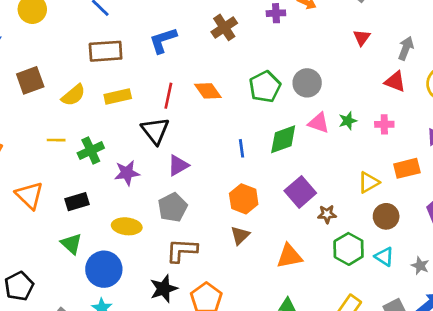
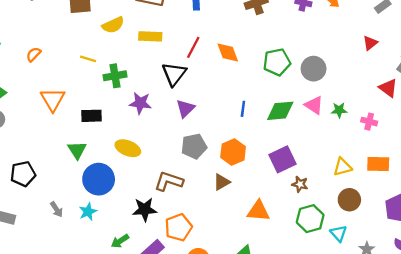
purple triangle: (178, 165) -> (185, 109), turned -30
gray pentagon: (173, 207) -> (194, 146), moved

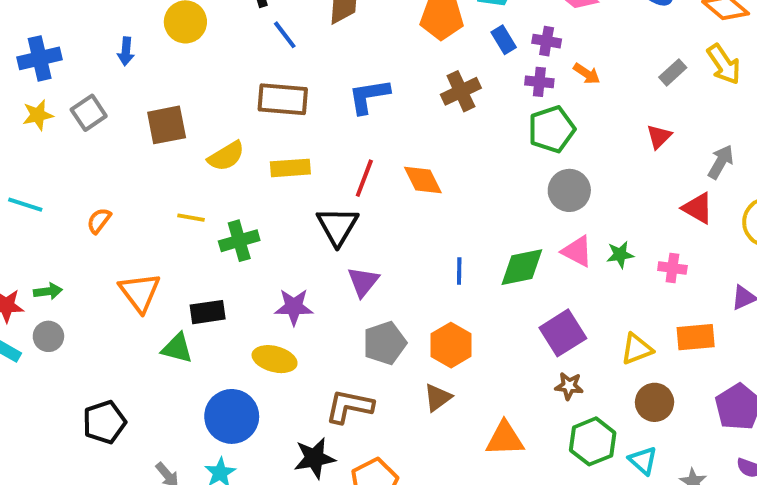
green pentagon: (277, 62) -> (552, 129), moved
purple star: (140, 103) -> (294, 307), moved
green triangle: (77, 150) -> (177, 348), moved, turned -36
purple square: (282, 159) -> (563, 333), moved

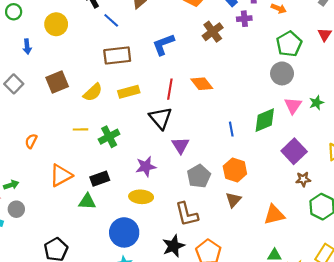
purple cross: (539, 82) -> (244, 19), moved
green pentagon: (552, 129) -> (289, 44), moved
pink triangle: (577, 251) -> (293, 106), turned 48
orange triangle: (140, 292) -> (61, 175), turned 50
brown L-shape: (349, 406) -> (187, 214), turned -104

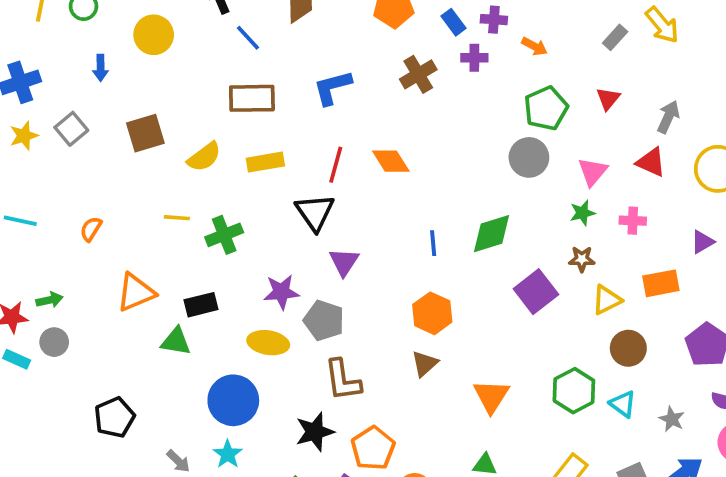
pink triangle: (293, 106) -> (593, 172), moved
gray pentagon: (199, 176) -> (324, 320), moved, turned -30
brown star: (303, 179) -> (582, 259), moved
orange triangle: (274, 215) -> (491, 396), turned -50

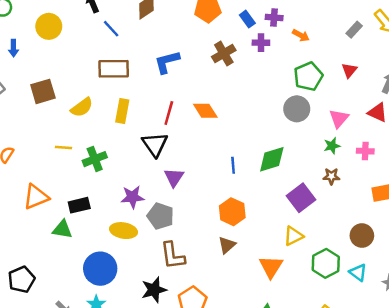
yellow rectangle: (265, 162) -> (122, 111), turned -70
yellow triangle: (607, 300) -> (294, 236), moved

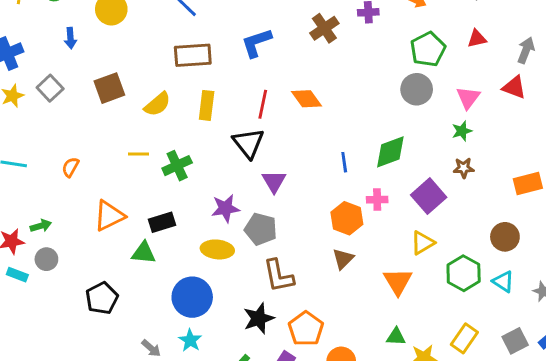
red triangle: (349, 70) -> (477, 39), turned 42
pink cross: (365, 151) -> (377, 200), moved
black pentagon: (22, 280) -> (102, 298), moved

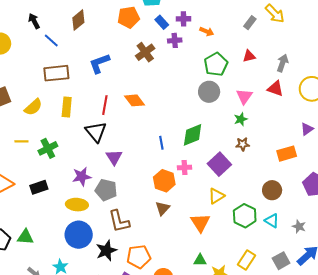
green triangle: (144, 253) -> (25, 237), moved
blue circle: (192, 297) -> (79, 235), moved
orange pentagon: (306, 329) -> (139, 257), turned 30

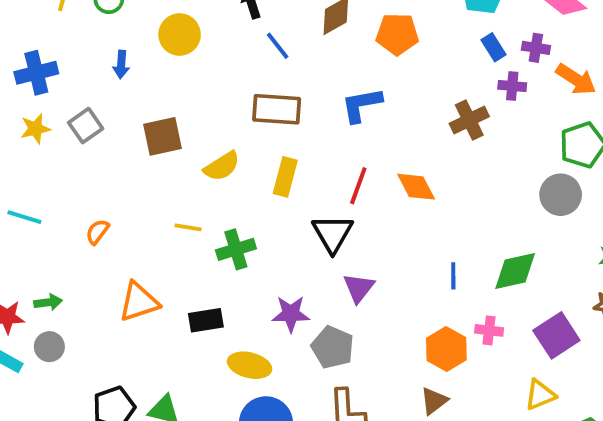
orange pentagon: (129, 17) -> (397, 34), moved
orange arrow: (207, 31) -> (576, 79), size x1.5
brown cross: (145, 52) -> (469, 120), moved
yellow ellipse: (77, 205) -> (250, 365), moved

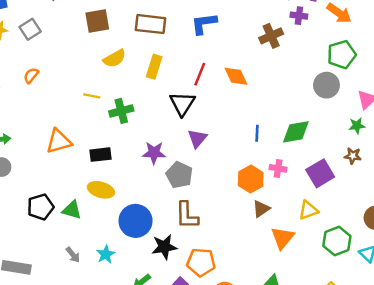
brown square: (163, 136) -> (97, 21), moved
orange semicircle: (97, 232) -> (31, 75), moved
yellow ellipse: (250, 365) -> (101, 190), moved
brown triangle: (434, 401) -> (261, 209), moved

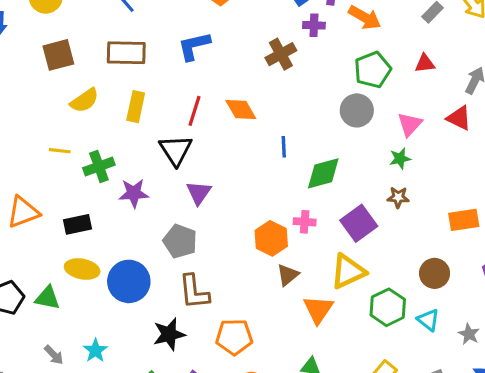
blue line: (257, 133) -> (284, 147), moved
purple star: (154, 153) -> (134, 193), moved
yellow triangle: (308, 210) -> (348, 271), size x1.4
blue circle: (136, 221) -> (129, 281), moved
orange pentagon: (201, 262) -> (234, 337), moved

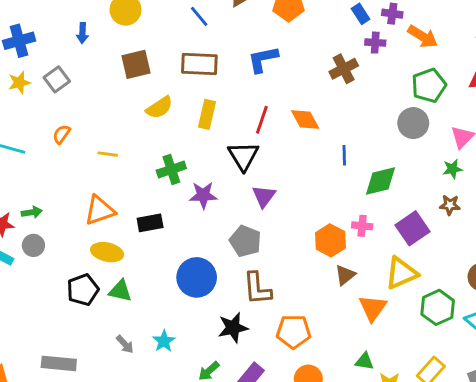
yellow line: (60, 151) -> (108, 154), moved
yellow ellipse: (82, 269) -> (107, 252), moved

